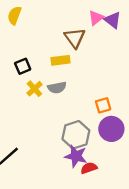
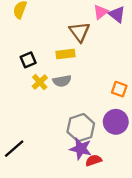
orange square: (103, 105) -> (119, 89), moved, turned 35

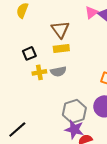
brown triangle: (80, 32) -> (60, 29), moved
yellow cross: (40, 82) -> (39, 72), turned 32

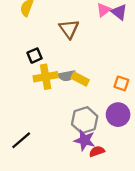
yellow rectangle: (61, 48) -> (80, 79), moved, turned 35
yellow cross: (39, 72) -> (46, 77), size x1.5

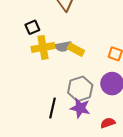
black line: (21, 140) -> (53, 108), moved, turned -36
red semicircle: (97, 151) -> (108, 123), moved

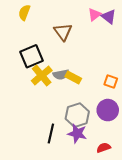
black square: (32, 27) -> (31, 56), size x1.6
yellow cross: (43, 47) -> (42, 76), turned -30

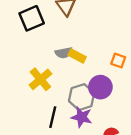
black square: (31, 56) -> (32, 18), moved
yellow cross: (42, 76) -> (40, 79), moved
purple circle: (108, 110) -> (100, 87), moved

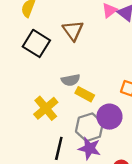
black square: (32, 18) -> (36, 43), turned -35
yellow rectangle: (77, 56) -> (85, 94), moved

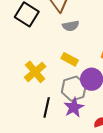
gray semicircle: (71, 80) -> (71, 26), moved
purple star: (89, 148) -> (74, 107), turned 30

